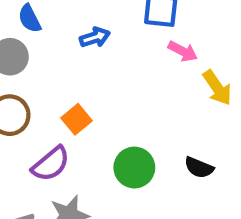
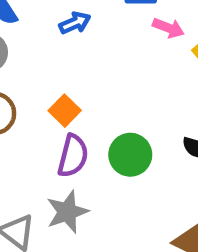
purple semicircle: (51, 164) -> (73, 156), moved, turned -30

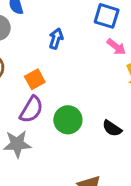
blue arrow: (75, 23) -> (56, 39), moved, turned -66

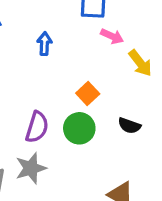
orange square: (35, 79) -> (88, 94), moved

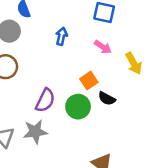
pink arrow: (112, 36) -> (103, 47), moved
black semicircle: (129, 126) -> (107, 98), moved

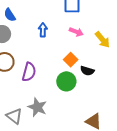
purple semicircle: (45, 100) -> (29, 72), moved
gray star: (35, 132) -> (37, 107), turned -30

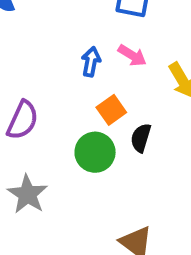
blue arrow: (43, 30) -> (91, 62), moved
black semicircle: (87, 71) -> (141, 138), turned 80

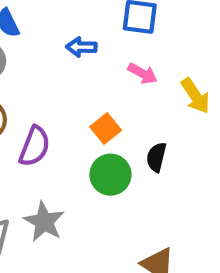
blue arrow: (91, 62) -> (81, 47), moved, turned -96
orange square: (111, 110) -> (106, 129), moved

